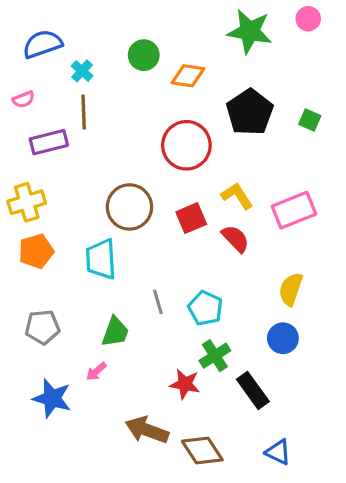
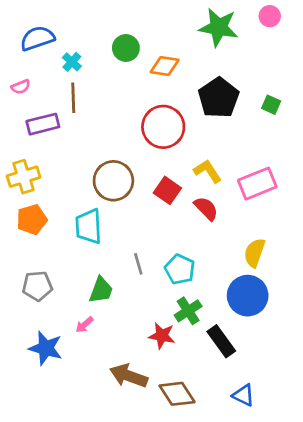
red square: (191, 218) -> (167, 190), turned -32
blue circle: (283, 338) -> (248, 296), size x1.5

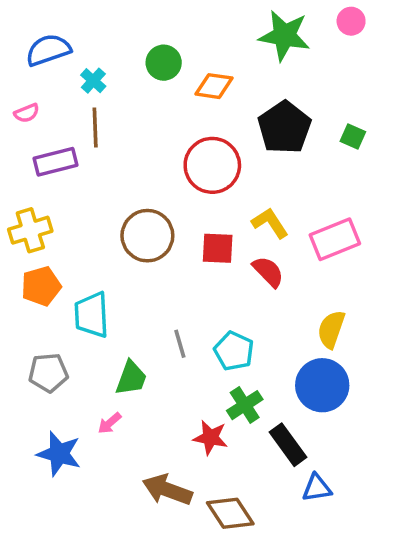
red square: (167, 190) -> (218, 248), turned -32
cyan trapezoid: (89, 226) -> (92, 315), moved
blue triangle: (243, 395) -> (317, 488), moved, turned -35

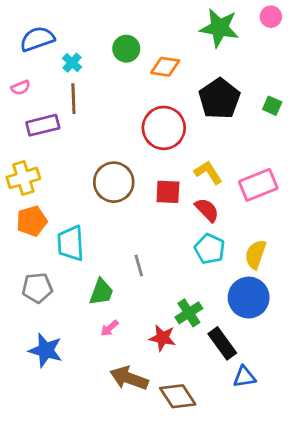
cyan pentagon: (234, 351) -> (210, 249), moved
pink arrow: (110, 423) -> (110, 328), moved

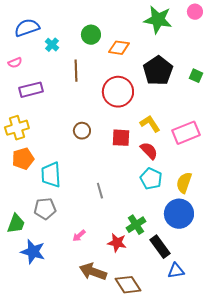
brown line: (73, 99) -> (76, 71), moved
brown circle: (114, 182) -> (82, 131), size x0.6
gray pentagon: (37, 288) -> (45, 209), moved
green trapezoid: (101, 292) -> (16, 224), moved

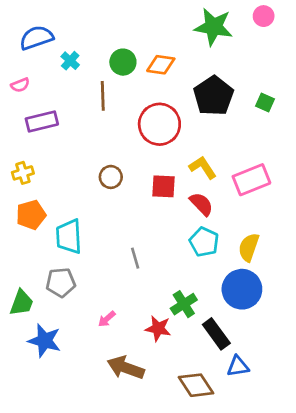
green circle: (91, 35) -> (123, 62), moved
yellow cross: (17, 128) -> (23, 173), size x0.7
brown diamond: (128, 285) -> (196, 385), moved

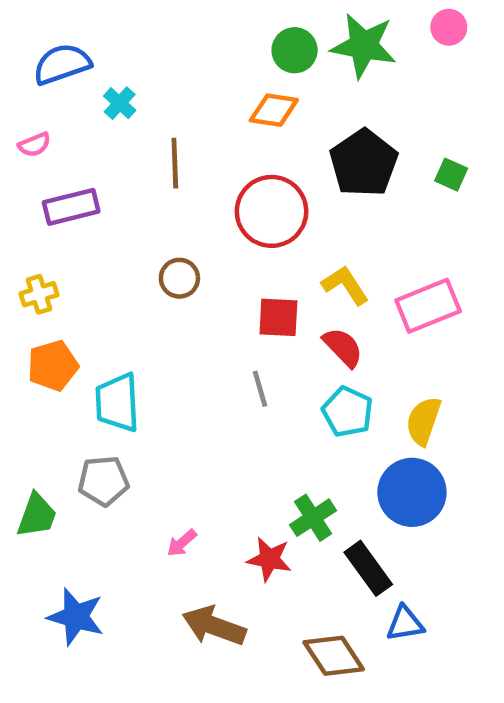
green circle: (123, 62) -> (295, 50), moved
brown circle: (111, 177) -> (179, 278), moved
gray line: (135, 258) -> (260, 389), moved
blue star: (45, 341) -> (76, 617), moved

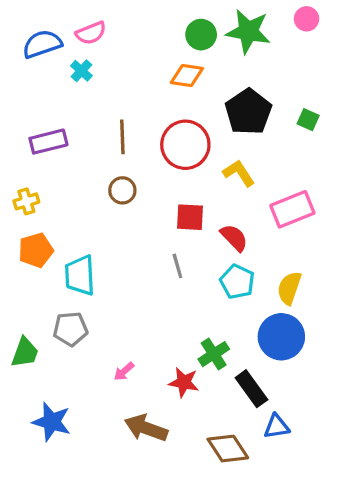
pink semicircle: (34, 145) -> (91, 33), moved, size x1.4
brown line: (175, 163) -> (122, 137), moved
yellow L-shape: (345, 285) -> (239, 173), moved

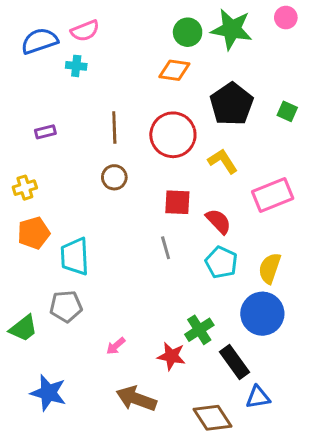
cyan cross: (81, 71) -> (76, 66), turned -36
purple rectangle: (48, 142) -> (45, 132), size x0.6
green trapezoid: (25, 352) -> (23, 328), turned 32

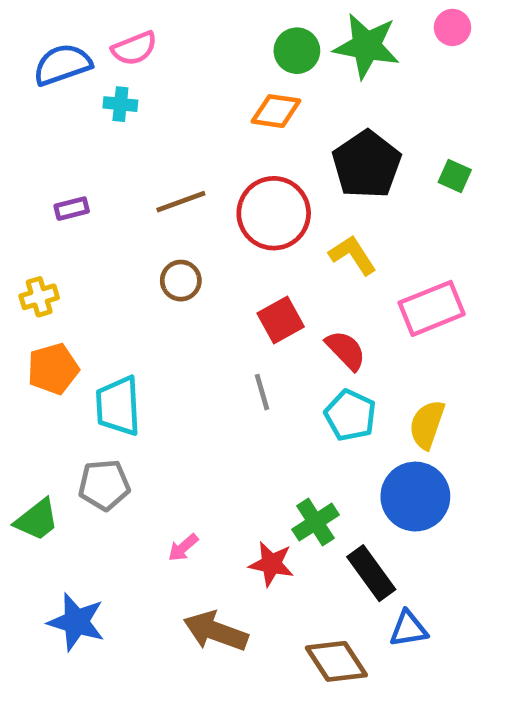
brown line: (114, 127) -> (181, 202), turned 72
red square: (177, 202) -> (281, 320), turned -32

